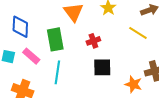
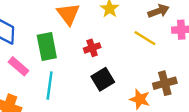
black square: (102, 67) -> (103, 79), turned -30

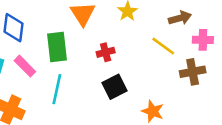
brown cross: (165, 83) -> (193, 72), moved

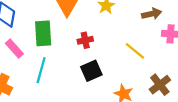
yellow line: (163, 46) -> (135, 51), moved
brown cross: (193, 72) -> (160, 85), moved, turned -30

